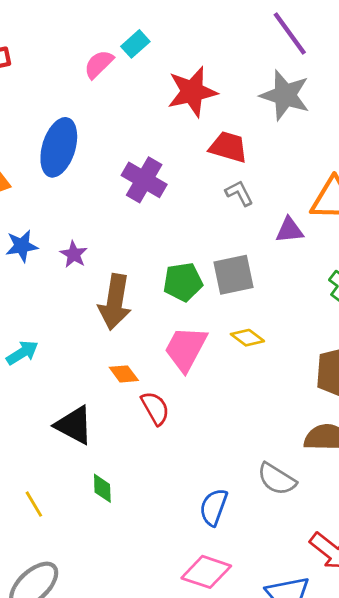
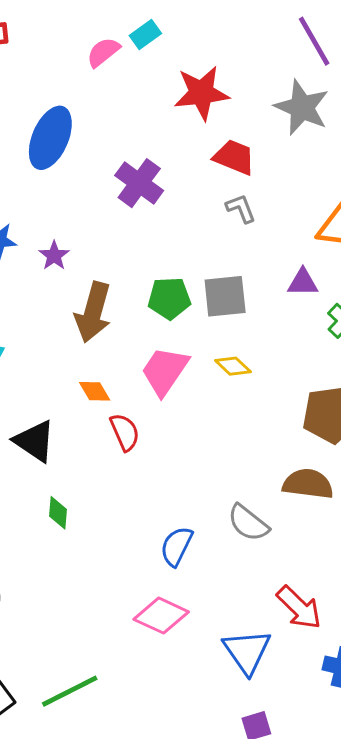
purple triangle: (289, 230) -> (303, 282), moved

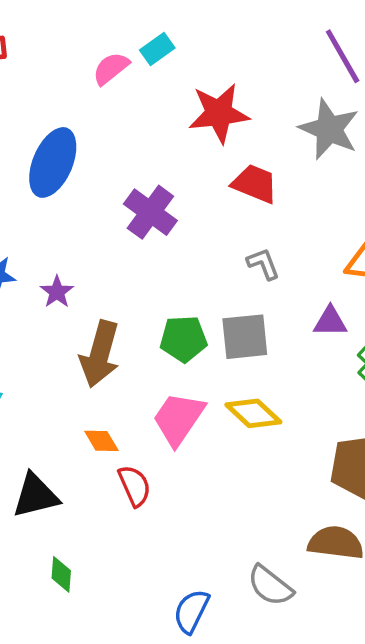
gray L-shape: (241, 208) -> (263, 264), moved
yellow diamond: (233, 366) -> (253, 413), size x1.4
black triangle: (35, 441) -> (36, 496), turned -48

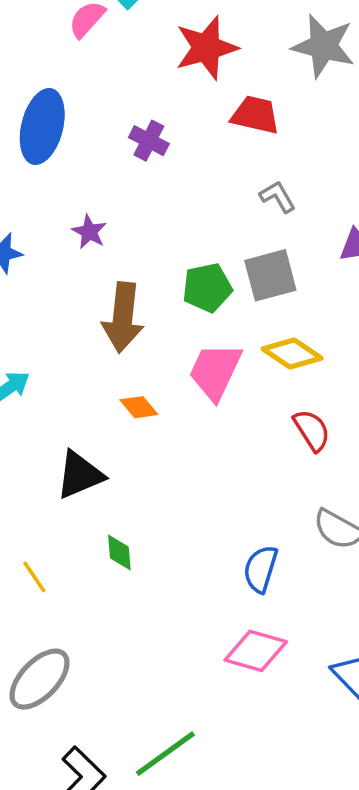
purple cross: (150, 212) -> (149, 141), moved, size x0.7
purple star: (57, 292) -> (89, 232), moved
red semicircle: (134, 486) -> (312, 430), moved

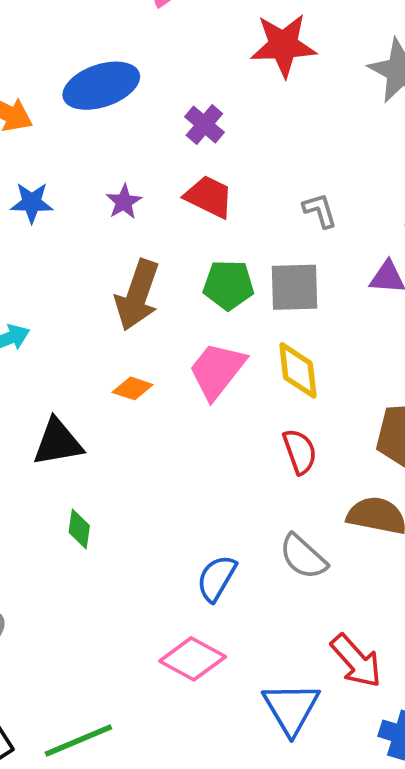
red trapezoid: (255, 115) -> (209, 197), moved
blue ellipse: (42, 126) -> (101, 86), turned 44
yellow diamond: (292, 353) -> (298, 370), turned 36
orange diamond: (139, 407) -> (133, 388), turned -45

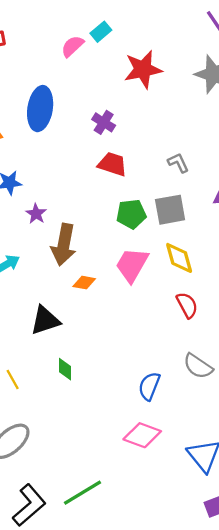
blue ellipse: (101, 86) -> (40, 109), turned -54
purple star: (124, 202) -> (36, 214), moved
brown arrow: (137, 295) -> (64, 245), moved

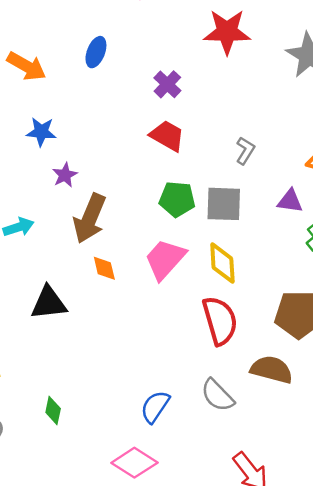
blue ellipse: (40, 109) -> (96, 52), size x0.6
gray L-shape: (178, 163) -> (245, 151), turned 45
orange diamond: (84, 283) -> (104, 268), turned 55
red semicircle: (187, 305) -> (220, 321), size x1.5
green diamond: (65, 369) -> (53, 410), moved

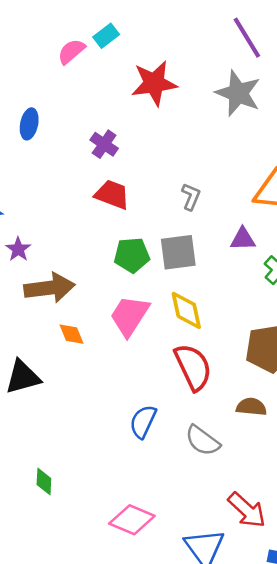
brown arrow: (90, 218) -> (49, 288), turned -111
brown semicircle: (272, 370) -> (251, 407), size x0.7
blue semicircle: (155, 407) -> (143, 422), moved

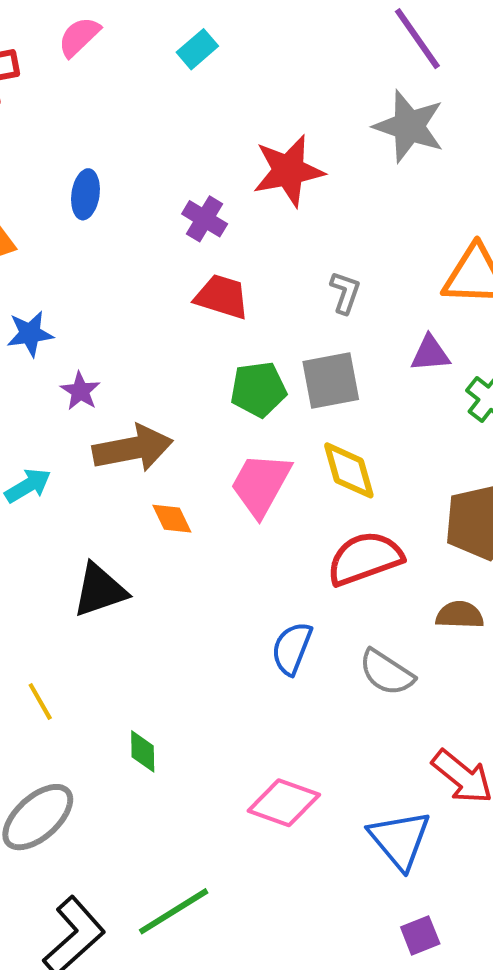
pink semicircle: (71, 51) -> (79, 37), moved
red star: (154, 83) -> (288, 171), moved
red semicircle: (193, 367) -> (365, 558), turned -81

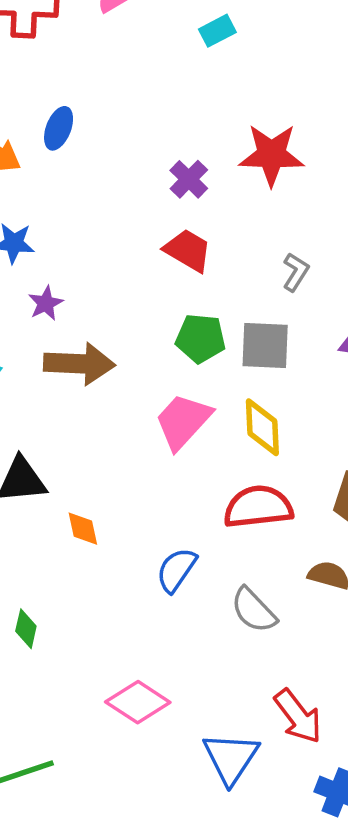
blue ellipse: (85, 194) -> (59, 128), moved
orange diamond: (172, 519) -> (83, 529), moved

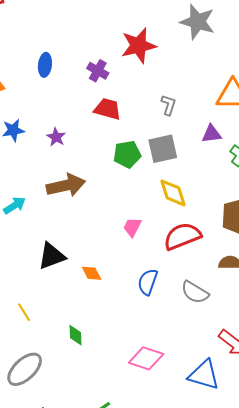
blue ellipse: (59, 128) -> (45, 65), moved
purple star: (46, 303) -> (56, 137), moved
pink trapezoid: (183, 421) -> (132, 227), moved, size x0.6
blue triangle: (231, 758) -> (204, 375), turned -32

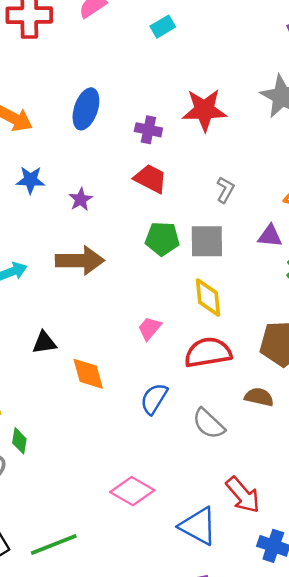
blue ellipse: (45, 65) -> (86, 109), size x1.4
purple cross: (98, 71) -> (148, 130), turned -30
black triangle: (52, 256) -> (44, 343), size x0.7
orange diamond: (92, 273) -> (88, 374), size x1.4
green diamond: (75, 335) -> (19, 441), moved

